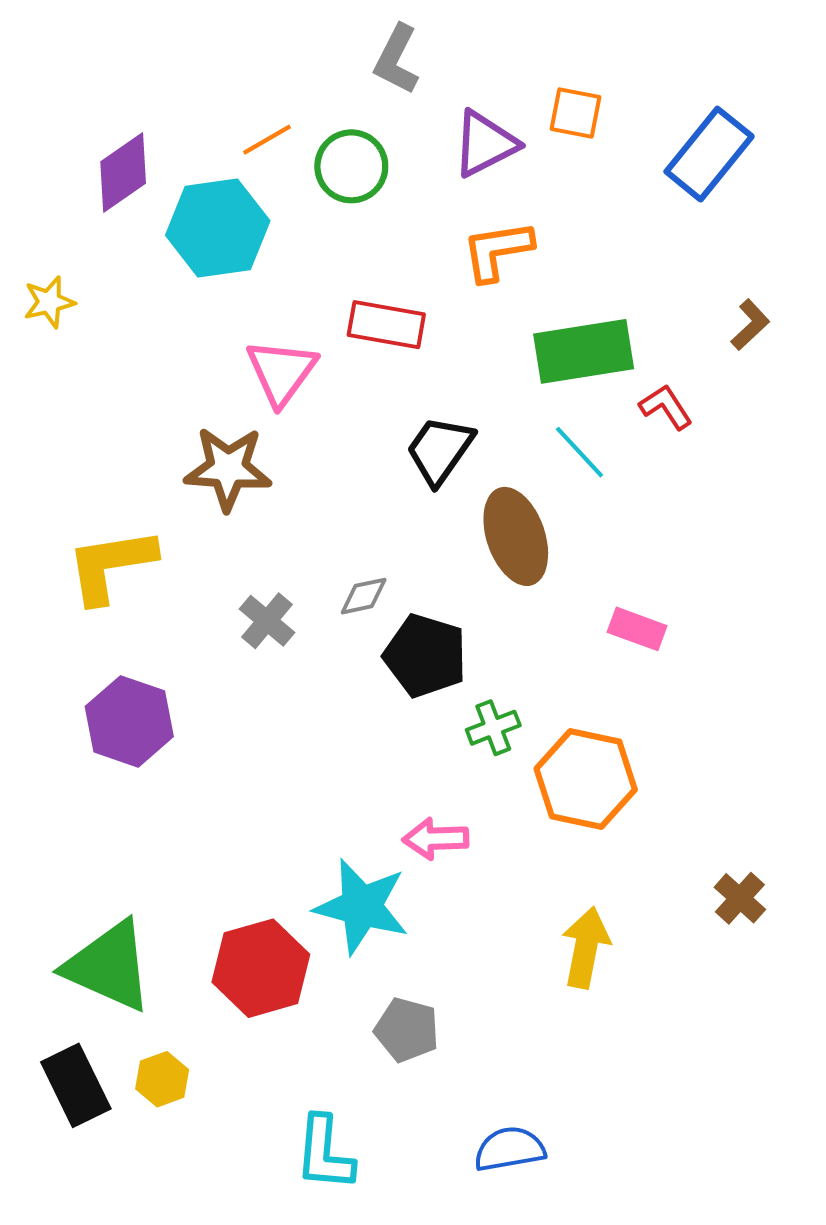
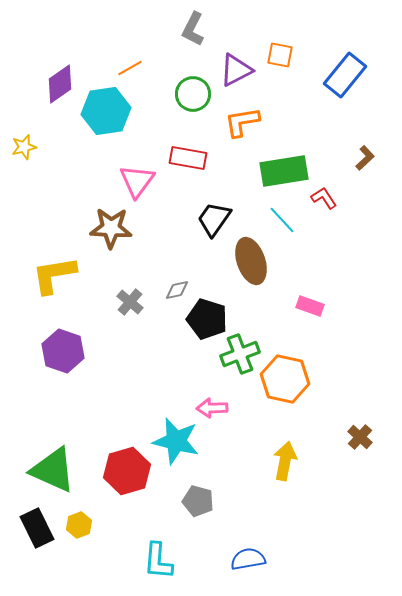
green circle: (351, 166) -> (193, 94), moved
green cross: (493, 728) -> (240, 354), size x1.5

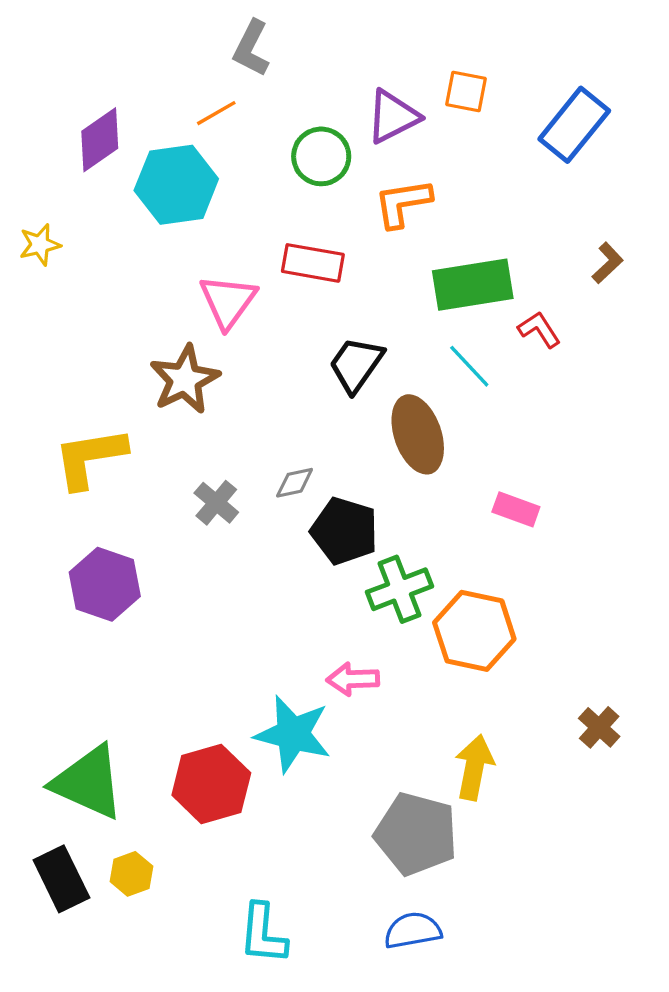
gray L-shape: (193, 29) -> (251, 48), moved
brown star: (111, 228) -> (185, 379), turned -30
gray pentagon: (198, 501) -> (416, 834), moved, size x1.6

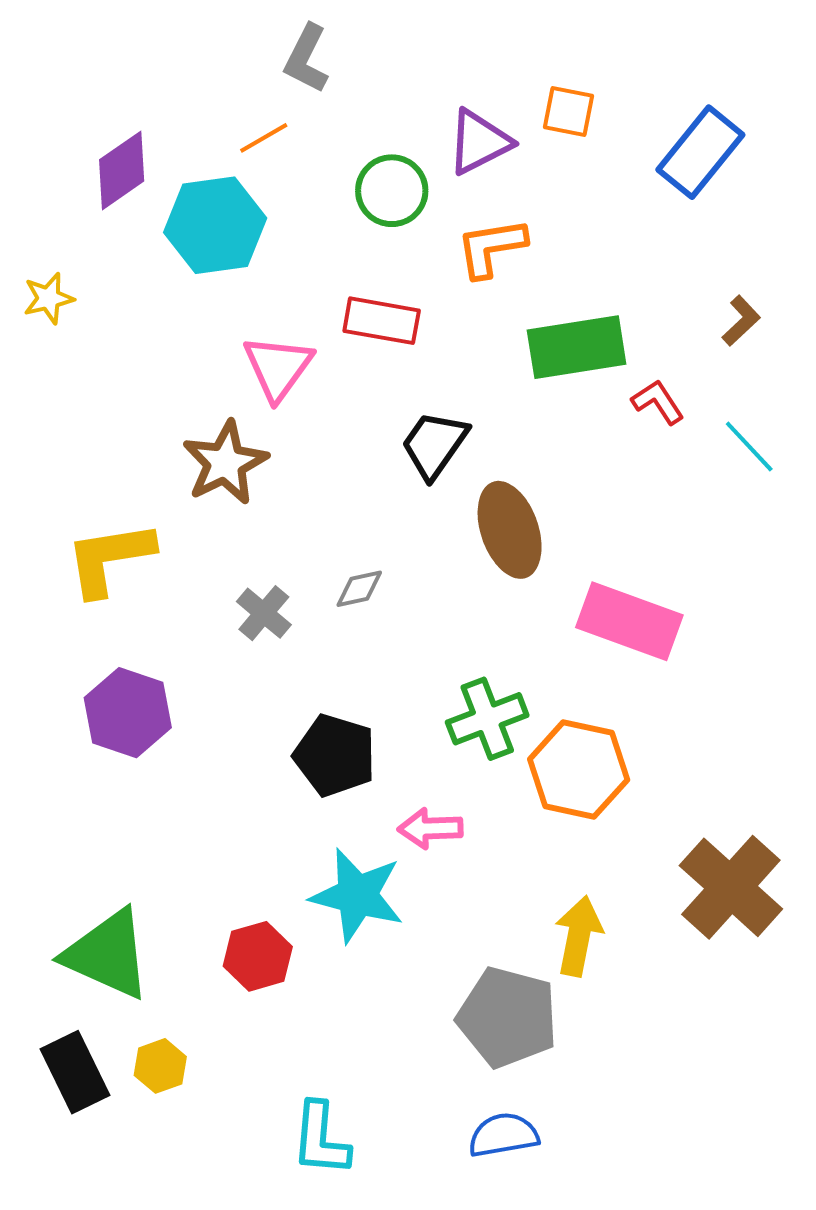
cyan line: (469, 366) -> (749, 447), moved
pink rectangle: (516, 509) -> (629, 621), size x1.8
black pentagon: (344, 531) -> (335, 755), moved
brown cross: (599, 727) -> (731, 887), size x2.0
red hexagon: (211, 784) -> (258, 956), size x0.7

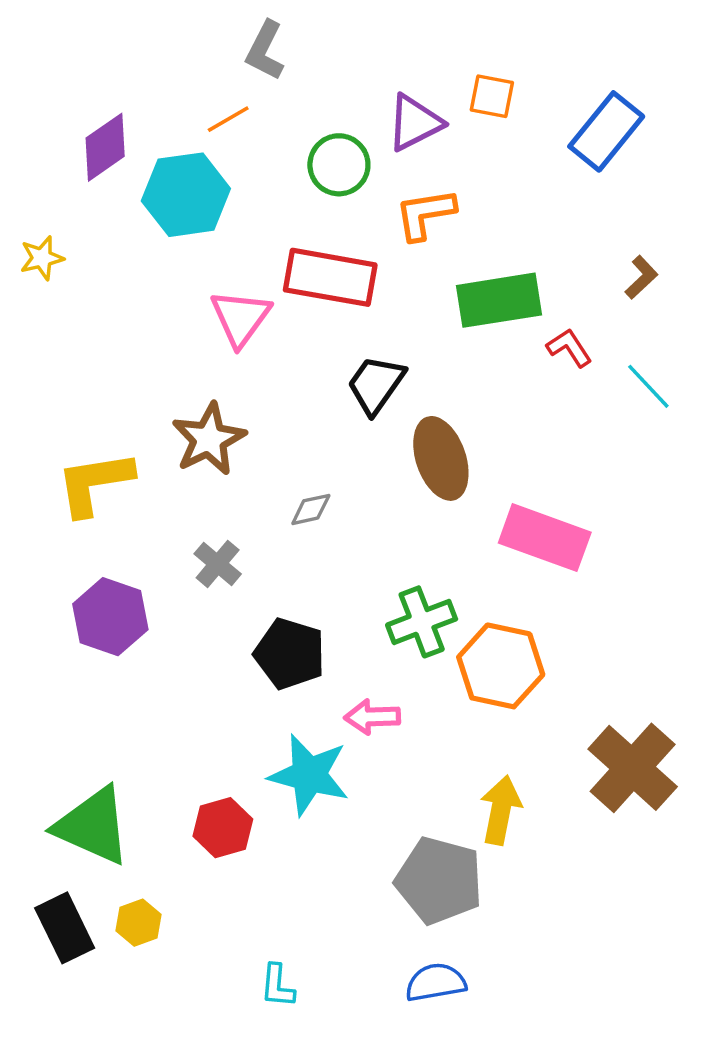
red rectangle: (382, 321) -> (330, 277), size x1.4
brown star: (225, 463) -> (209, 439), moved
gray cross: (264, 613) -> (218, 564), moved
cyan L-shape: (321, 1139) -> (277, 986), size x0.7

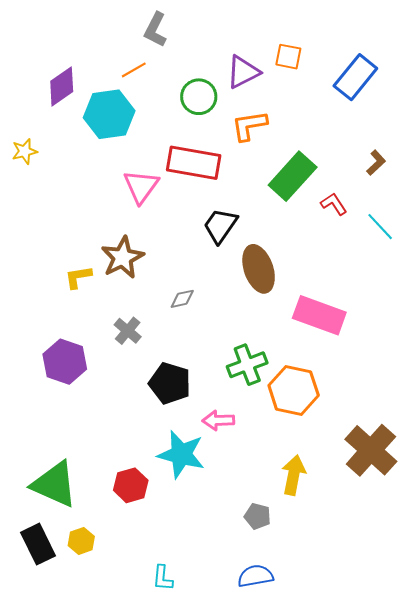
green rectangle: (499, 300) -> (293, 176), turned -39
yellow L-shape: (95, 483) -> (78, 277), moved, size x0.6
gray pentagon: (439, 880) -> (258, 516), size x0.5

